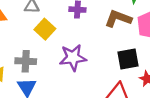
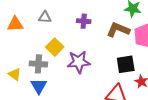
yellow square: (45, 29) -> (55, 47), moved

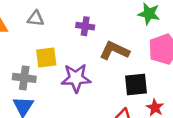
brown L-shape: (118, 30) -> (114, 51), moved
yellow square: (55, 47) -> (46, 57), turned 36

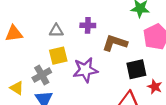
gray triangle: (36, 19) -> (56, 31), moved
gray cross: (24, 78) -> (42, 75), turned -30

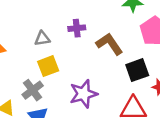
brown L-shape: (115, 43) -> (109, 44), turned 45
purple star: (85, 70) -> (83, 94), moved

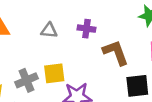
yellow square: (48, 66) -> (54, 73), moved

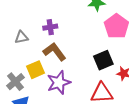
brown L-shape: (116, 53) -> (55, 52), moved

